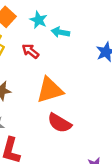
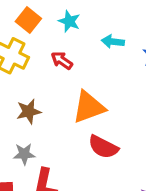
cyan arrow: (60, 32) -> (113, 42), moved

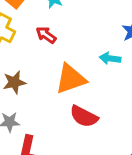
cyan arrow: (113, 42) -> (110, 58), moved

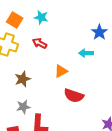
orange triangle: (71, 79) -> (61, 71), size x0.6

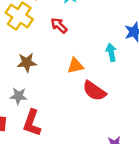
cyan arrow: (86, 53) -> (111, 52), turned 64
red semicircle: (74, 96) -> (94, 91), moved

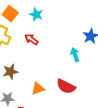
orange triangle: (75, 66) -> (38, 89), moved

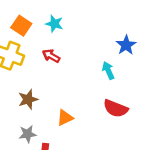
red semicircle: (66, 86) -> (116, 108), moved

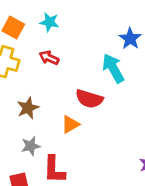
cyan arrow: (108, 70) -> (113, 68), size x1.5
red semicircle: (116, 108) -> (89, 99), moved

